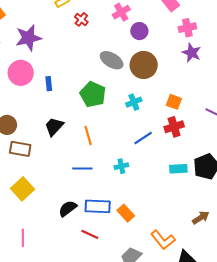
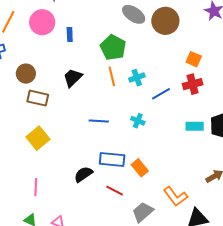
cyan cross: (134, 102) -> (137, 78), moved
orange line: (88, 135) -> (112, 76), moved
cyan cross: (121, 166) -> (138, 121), turned 32
black semicircle: (68, 209) -> (83, 174), moved
red line: (90, 234) -> (115, 191), moved

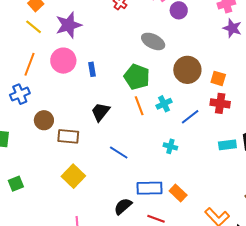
brown circle: (165, 21) -> (187, 70), moved
brown circle: (26, 74) -> (44, 120), moved
red cross: (193, 84) -> (220, 103), turned 30
blue line: (99, 121) -> (119, 152), moved, turned 36

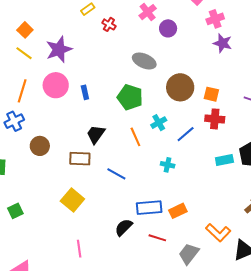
orange line: (139, 106) -> (135, 137), moved
brown rectangle: (68, 136) -> (80, 159), moved
orange rectangle: (178, 193) -> (178, 211), turned -66

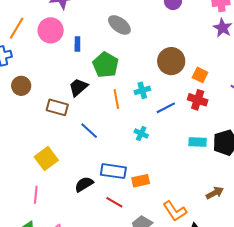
gray ellipse: (144, 61) -> (119, 25), moved
green pentagon: (130, 97) -> (106, 65), moved
yellow square: (72, 200) -> (46, 159), moved

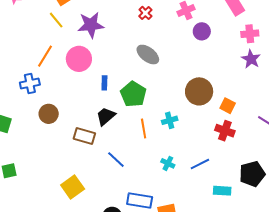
blue rectangle: (77, 44) -> (104, 83), moved
blue line: (166, 108) -> (200, 164), moved
cyan rectangle: (198, 142) -> (222, 191), moved

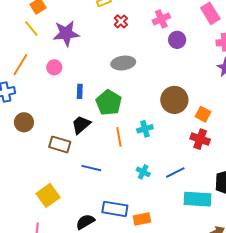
gray ellipse: (148, 55) -> (123, 63), turned -45
pink circle: (79, 59) -> (54, 67), size x0.6
blue line: (116, 160) -> (91, 168), turned -30
cyan rectangle: (222, 191) -> (197, 199), size x1.5

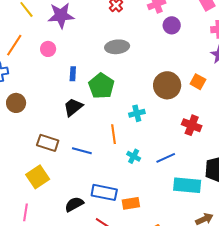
orange square: (203, 114) -> (198, 82), moved
orange line: (119, 137) -> (114, 134), moved
brown rectangle: (60, 144) -> (48, 143), moved

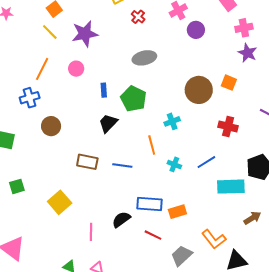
yellow square: (38, 177) -> (60, 202), moved
pink line: (26, 212) -> (91, 232), moved

